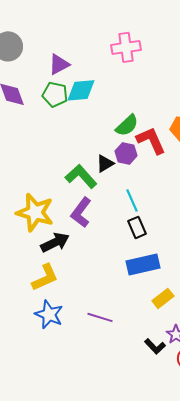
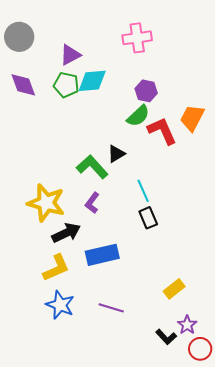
purple hexagon: (126, 153) -> (146, 91), moved
purple L-shape: (81, 212) -> (92, 203), size x0.7
blue rectangle: (143, 264) -> (102, 255), moved

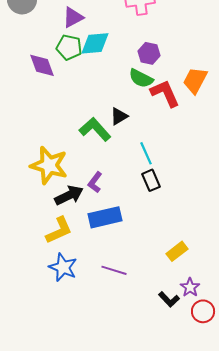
purple diamond: (23, 85) -> (42, 65), moved
green semicircle: (138, 116) -> (141, 78), turned 70
purple L-shape: (92, 203) -> (95, 182), moved

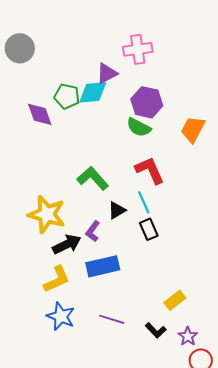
purple triangle: (73, 17) -> (107, 73), moved
purple hexagon: (149, 53) -> (147, 102), size x1.4
red L-shape: (165, 93) -> (150, 170), moved
black triangle: (119, 116) -> (117, 210), moved
black L-shape: (169, 299) -> (156, 330), moved

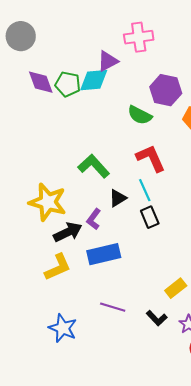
purple hexagon: (147, 102) -> (166, 90), moved
purple diamond: (40, 114) -> (41, 82), moved
blue star: (61, 316) -> (63, 328), moved

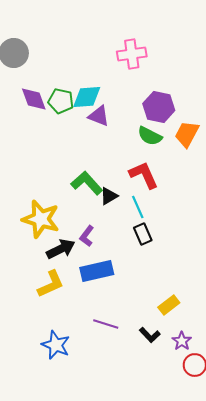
purple triangle: (108, 61) -> (99, 116), moved, turned 50
green semicircle: (140, 115) -> (150, 136), moved
black triangle: (118, 198) -> (109, 196), moved

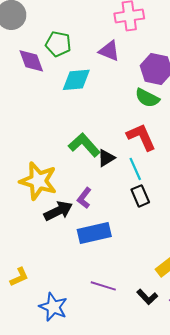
cyan diamond: (87, 97) -> (76, 80), moved
green pentagon: (61, 101) -> (58, 44), moved
purple triangle: (99, 116) -> (109, 51), moved
yellow L-shape: (51, 284) -> (19, 277), moved, size x0.7

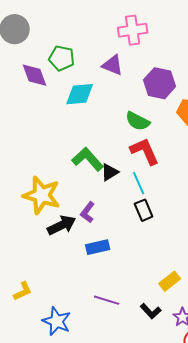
green semicircle: (147, 98) -> (138, 121), moved
blue rectangle: (94, 233) -> (98, 247), size x0.7

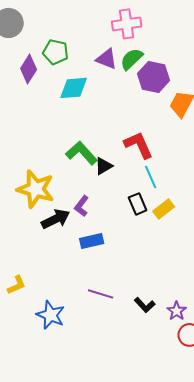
purple diamond: (35, 75) -> (29, 69), turned 52
green semicircle: (138, 121) -> (132, 59), moved, turned 110
cyan line: (139, 183) -> (151, 177), moved
yellow rectangle: (170, 281) -> (164, 209), moved

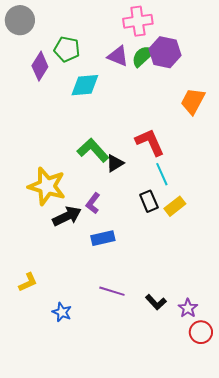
purple hexagon: (154, 77) -> (165, 52), moved
blue star: (51, 315) -> (62, 312), size x0.7

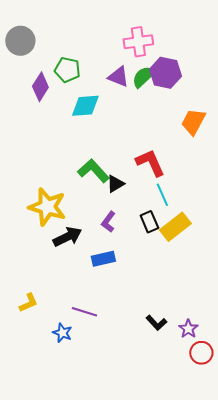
purple L-shape: (93, 203) -> (108, 222), moved
yellow rectangle: (175, 206) -> (175, 227), size x1.4
purple line: (112, 291) -> (84, 312), moved

